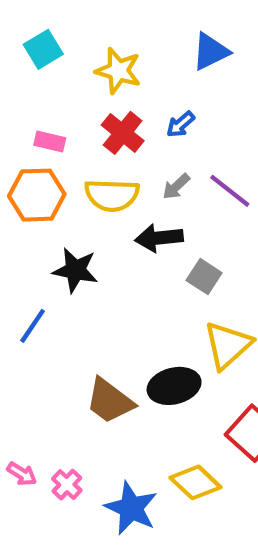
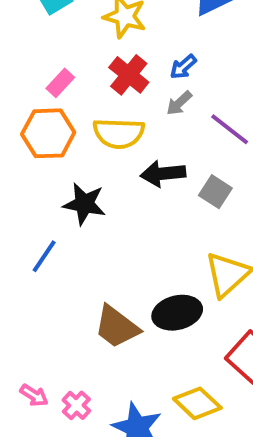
pink rectangle: (50, 142) -> (60, 83), turned -60
gray arrow: (176, 187) -> (179, 103), moved
gray square: (204, 277) -> (215, 192), moved

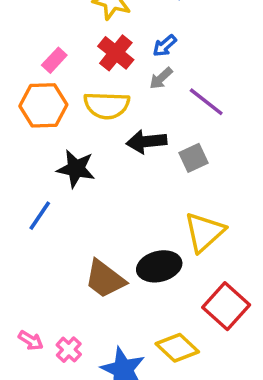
gray square: (215, 192) -> (194, 158), turned 32

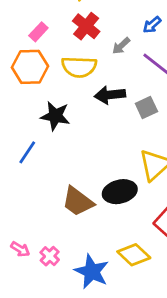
blue arrow: (165, 46) -> (152, 25), moved

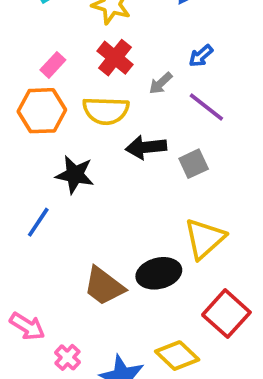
pink arrow: (20, 249) -> (27, 326), moved, size x1.4

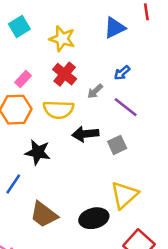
brown trapezoid: (104, 286) -> (44, 215), moved

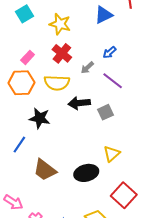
yellow triangle: (124, 195) -> (112, 154), size x0.7

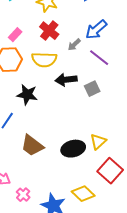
blue arrow: (110, 52) -> (96, 30), size x1.6
yellow triangle: (112, 154) -> (98, 142), moved

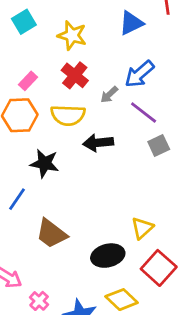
gray square: (92, 89) -> (159, 146), moved
black ellipse: (73, 149) -> (108, 256), moved

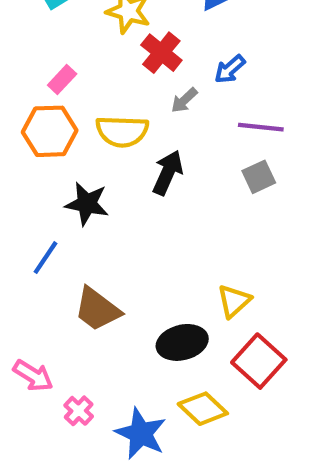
blue arrow: (139, 74) -> (230, 69), size x0.7
red cross: (75, 75) -> (161, 53), moved
purple line: (144, 112) -> (261, 127), moved, turned -32
black arrow: (98, 143) -> (168, 173), turned 120

